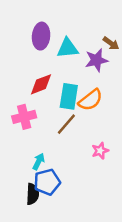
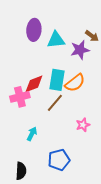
red diamond: (41, 84) -> (34, 84), moved
blue pentagon: (47, 182) -> (59, 160), moved
black semicircle: (33, 194) -> (21, 171), moved

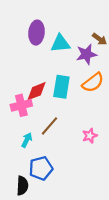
orange semicircle: (75, 83) -> (93, 82), moved
brown line: (55, 103) -> (50, 126), moved
cyan arrow: (32, 134) -> (27, 140), moved
blue pentagon: (59, 160) -> (41, 168), moved

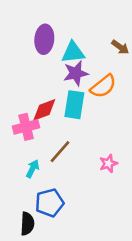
purple star: (86, 54) -> (76, 73), moved
orange semicircle: (93, 82) -> (103, 86), moved

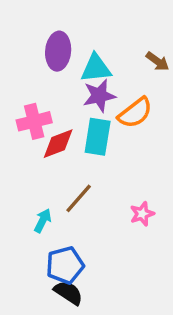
pink cross: (26, 127) -> (34, 121), moved
black semicircle: (27, 224) -> (68, 293), moved, turned -60

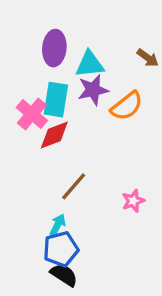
pink cross: (34, 121) -> (32, 114), turned -36
cyan rectangle: (98, 137) -> (56, 100), moved
cyan arrow: (43, 221) -> (58, 225), moved

